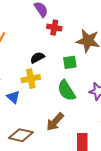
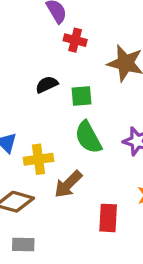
green square: (70, 62) -> (82, 96), moved
yellow cross: (31, 79) -> (39, 159), moved

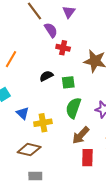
green semicircle: (88, 137) -> (73, 108), turned 50
brown arrow: (68, 184) -> (81, 135), moved

